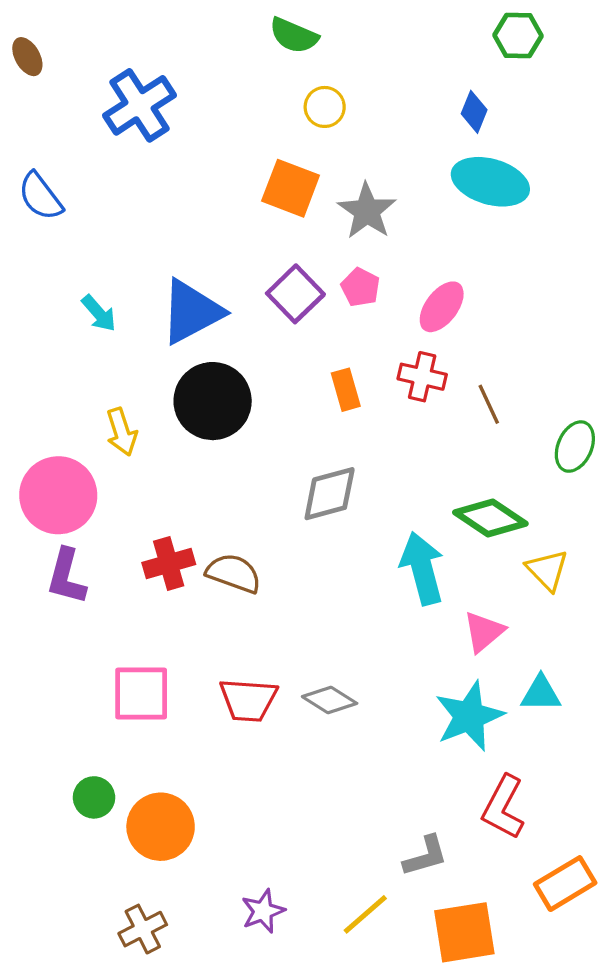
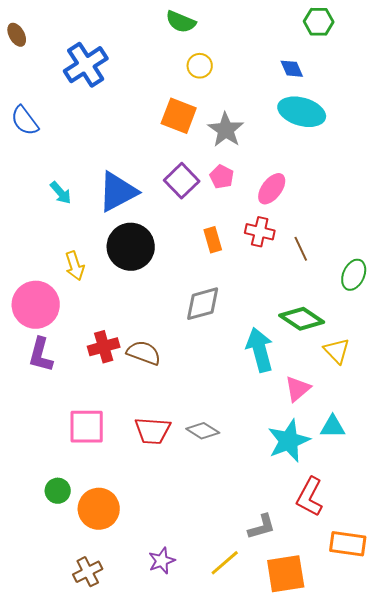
blue diamond: (474, 112) -> (292, 69), turned -45
orange rectangle: (565, 884) -> (348, 544), turned 39

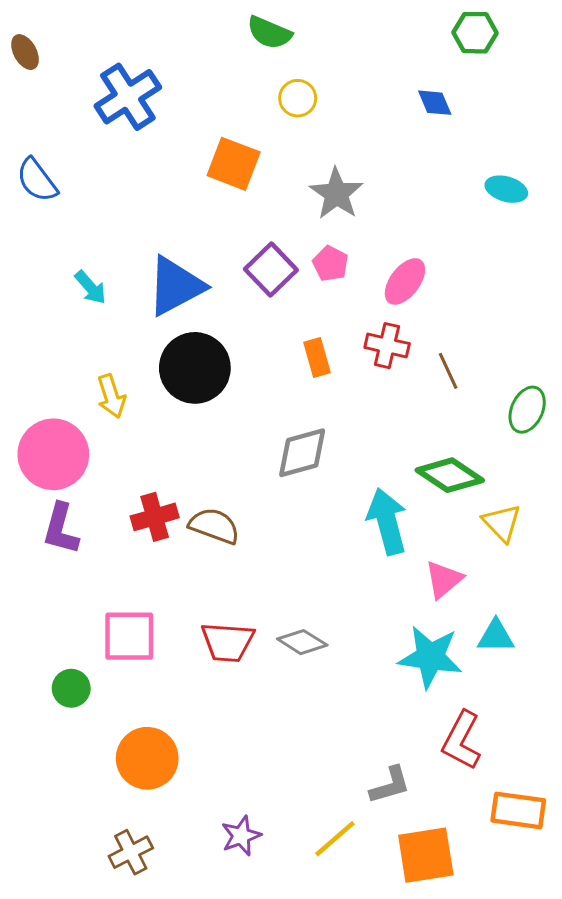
cyan ellipse: (302, 112) -> (506, 189), moved, size x0.6
orange square: (179, 116) -> (234, 164), moved
cyan star: (289, 441) -> (430, 657), turned 30
green circle: (58, 491) -> (71, 688), moved

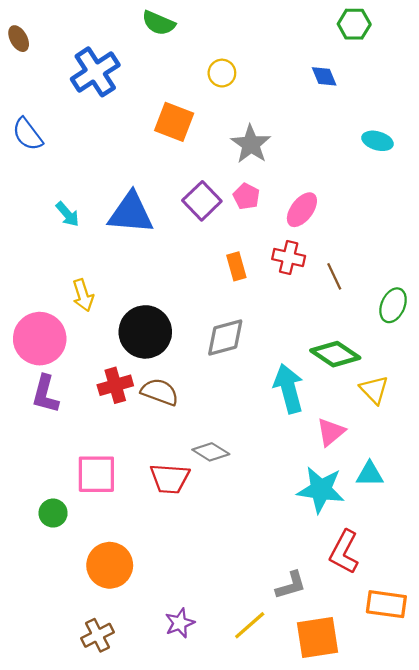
green semicircle: (269, 33) -> (159, 23), moved
blue triangle: (175, 286) -> (131, 213), turned 33
black circle: (195, 368) -> (145, 332), moved
gray diamond: (302, 642) -> (211, 452), moved

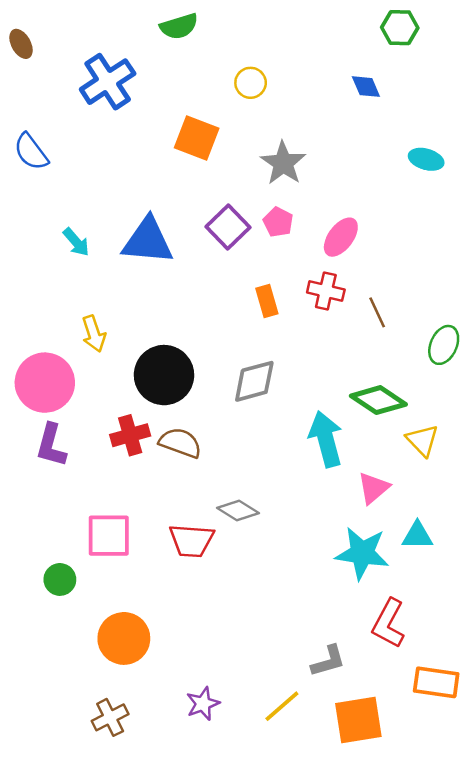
green semicircle: (159, 23) -> (179, 26), turned -40

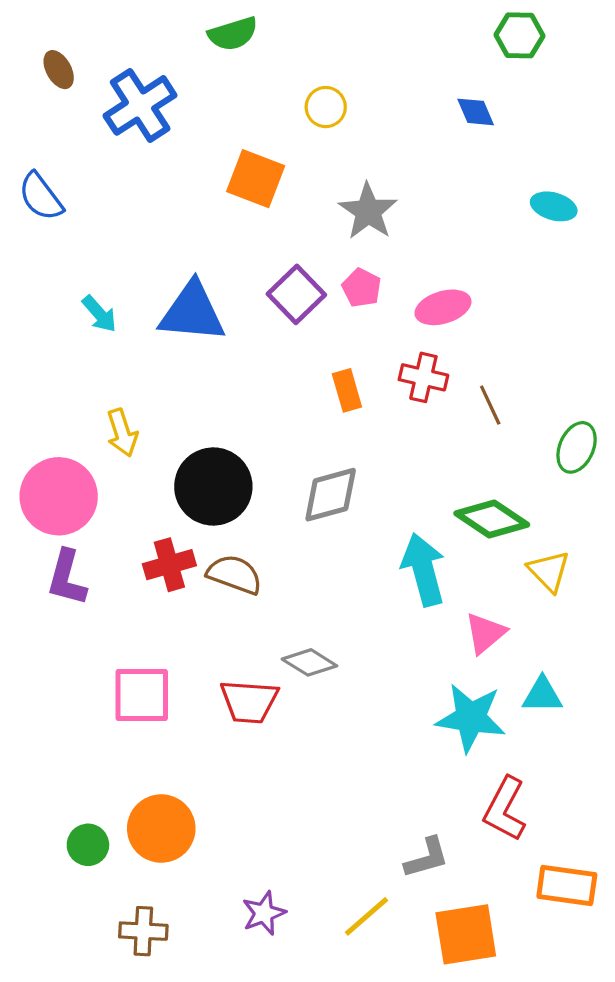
brown ellipse: (21, 44) -> (59, 70), moved
pink ellipse: (341, 237) -> (443, 307), turned 36
green circle: (60, 579) -> (88, 845), moved
brown cross: (110, 717) -> (143, 931), turned 30

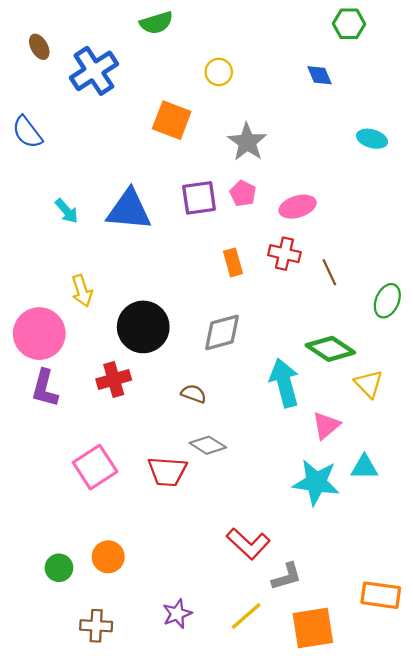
purple square: (296, 294) -> (199, 198), turned 36
brown semicircle: (235, 574) -> (194, 394), moved, size x0.7
pink square: (142, 695) -> (95, 467), turned -33
red L-shape: (505, 809) -> (248, 544), moved, turned -75
orange circle: (161, 829) -> (108, 557), size x0.7

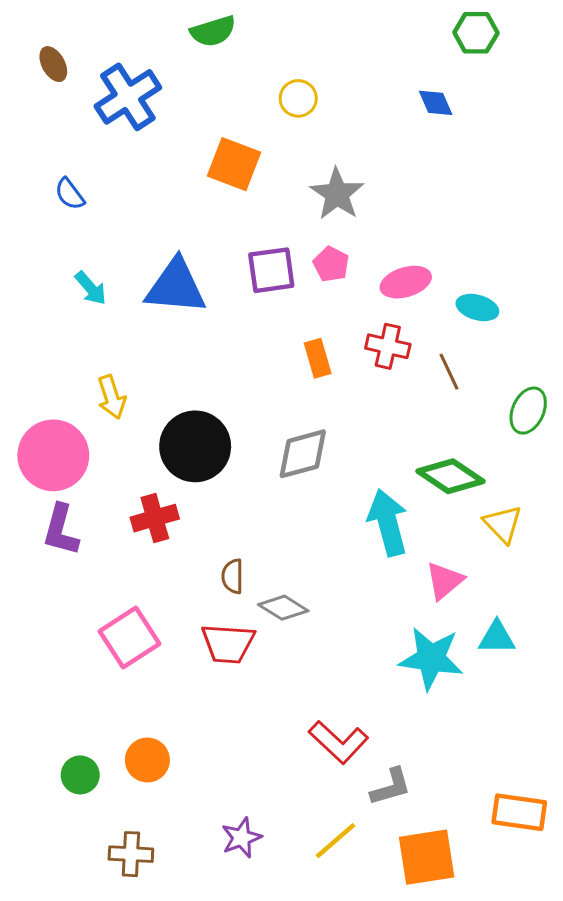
blue semicircle: (27, 132) -> (70, 194), moved, size x0.7
cyan ellipse: (372, 139) -> (477, 307), moved
brown semicircle: (194, 394) -> (233, 576), moved, turned -110

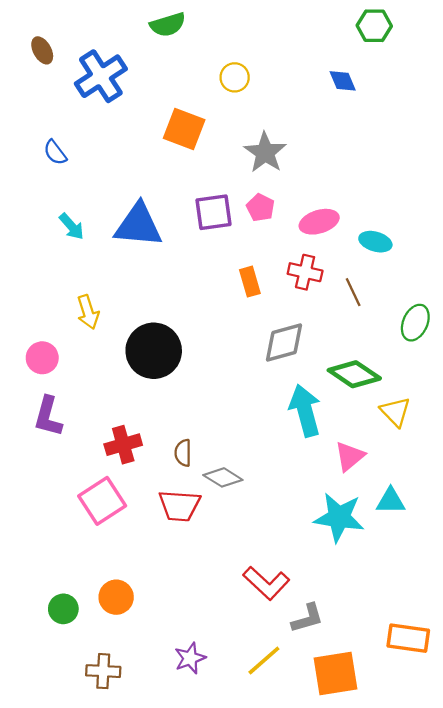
gray diamond: (303, 454) -> (284, 343), moved
pink circle: (53, 455) -> (42, 358), size x0.6
red cross: (155, 518) -> (123, 445), moved

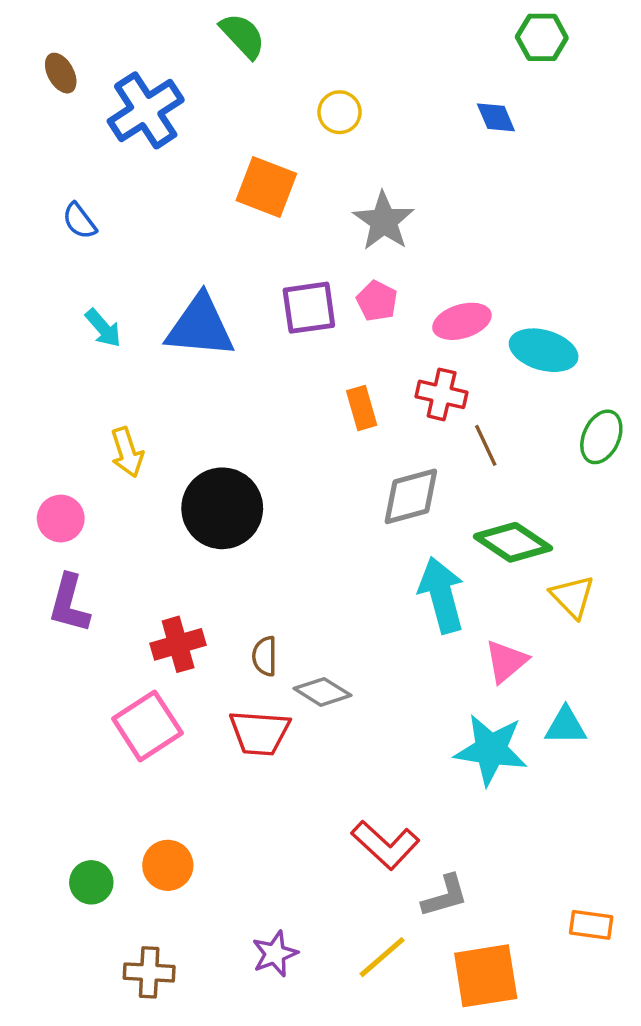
green semicircle: (168, 25) -> (243, 36), turned -116
cyan ellipse: (375, 242) -> (544, 350), size x1.4
brown line: (353, 292) -> (486, 445), moved
green ellipse: (415, 323) -> (601, 437), moved
orange rectangle: (408, 638) -> (591, 925), size x0.7

